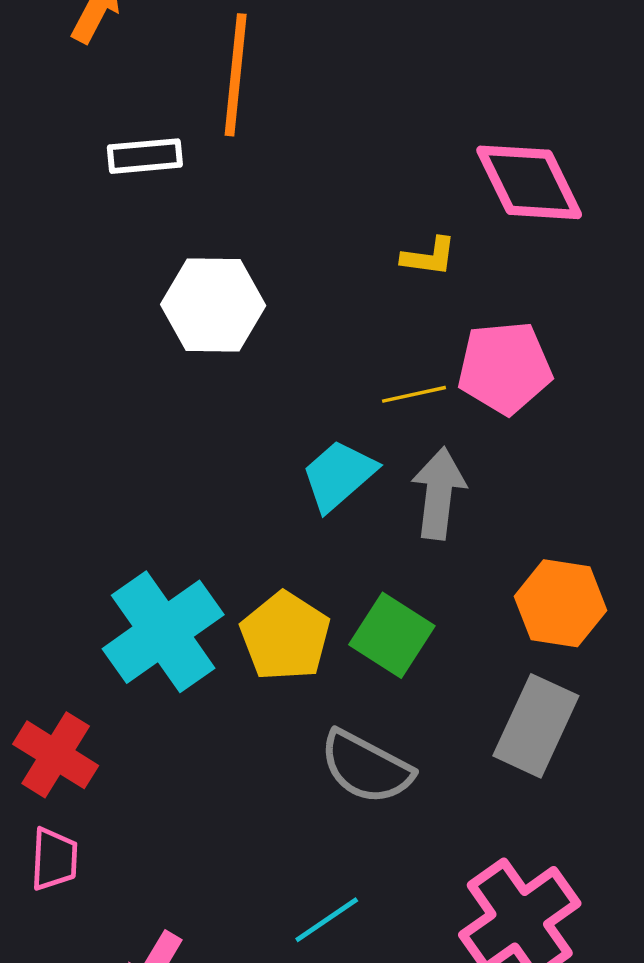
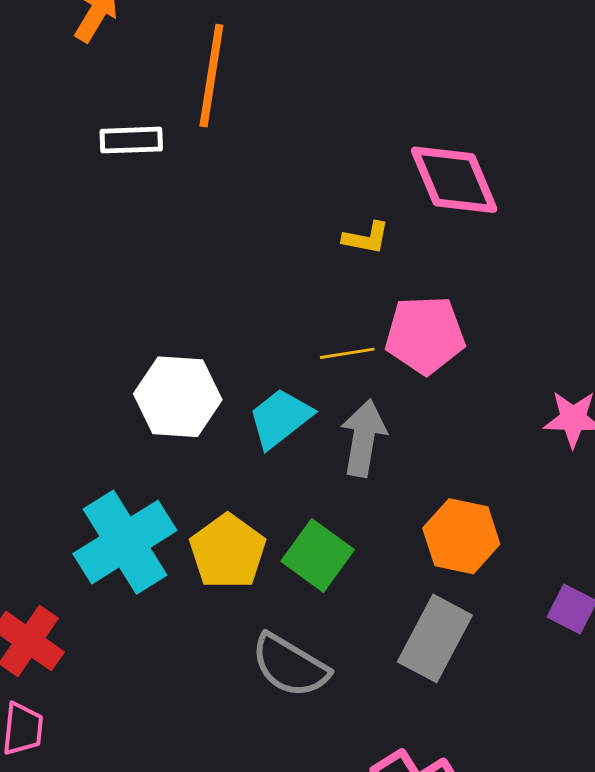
white hexagon: (213, 305) -> (178, 397), moved

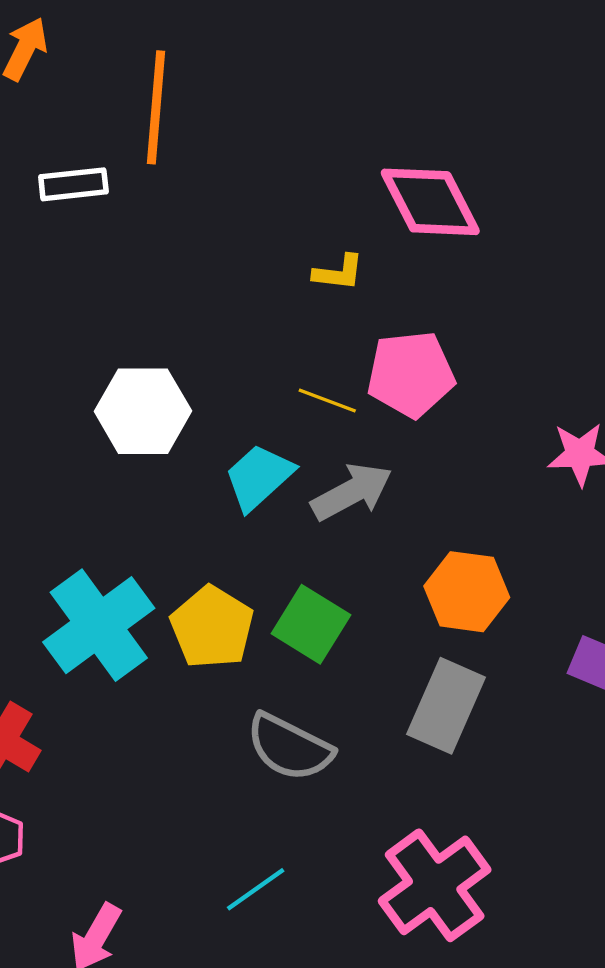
yellow line: (347, 353) -> (327, 401), turned 34
white hexagon: (178, 397) -> (143, 411), moved
gray arrow: (364, 438) -> (352, 492), turned 56

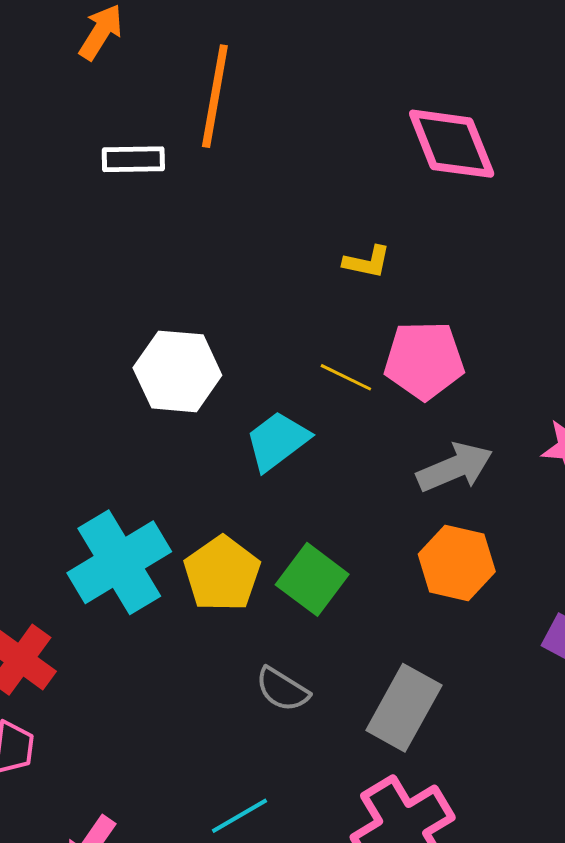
pink diamond: (430, 202) -> (452, 144), moved
gray arrow: (352, 492) -> (455, 467), moved
gray rectangle: (446, 706) -> (404, 708), moved
gray semicircle: (289, 747) -> (282, 689), size x0.7

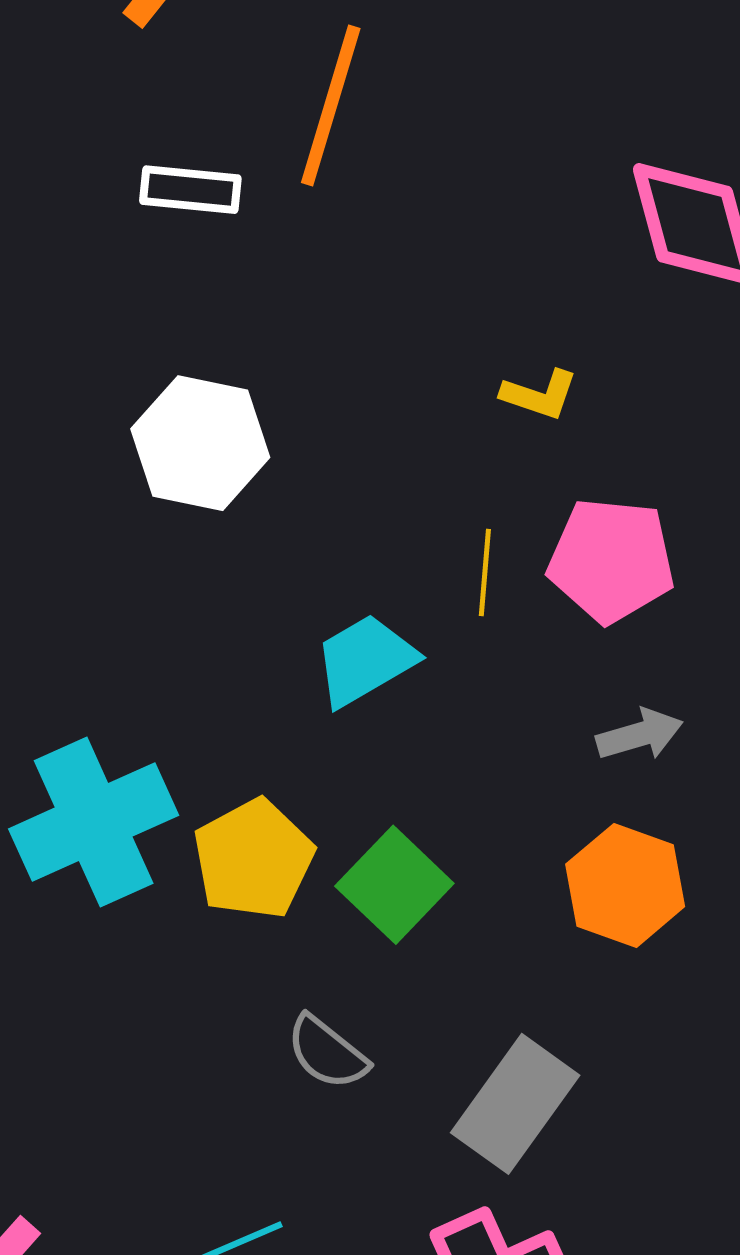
white hexagon: (177, 371) -> (200, 443), moved
yellow line: (346, 377) -> (485, 573), turned 62
gray arrow: (455, 467) -> (640, 735), size x0.7

